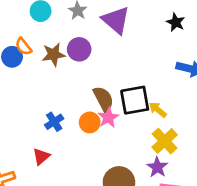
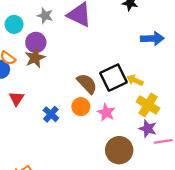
purple circle: (79, 49) -> (36, 42), moved
pink star: (108, 118) -> (106, 112), moved
red triangle: (41, 157) -> (16, 99), moved

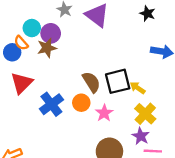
cyan circle: (14, 24) -> (32, 28), moved
red triangle: (16, 99) -> (22, 83), size x1.5
blue cross: (51, 114) -> (51, 104), size x1.5

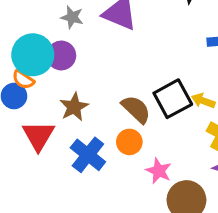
cyan circle: (32, 28) -> (33, 55), size x1.6
brown star: (47, 48) -> (74, 107), moved
pink star: (104, 113) -> (159, 171), moved

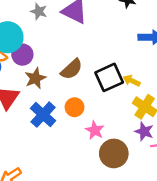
purple circle: (61, 56) -> (22, 55), moved
brown semicircle: (136, 109) -> (72, 69), moved, turned 90

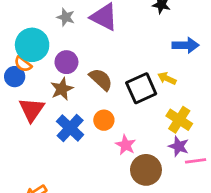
purple circle: (22, 55) -> (66, 62), moved
brown semicircle: (72, 69) -> (101, 79), turned -95
yellow arrow: (132, 81) -> (167, 78), moved

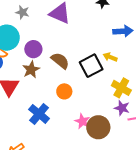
gray star: (66, 17) -> (22, 12), moved
blue cross: (70, 128) -> (39, 114), moved
pink star: (126, 145) -> (82, 121), moved

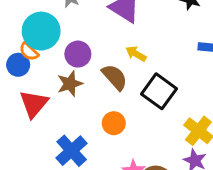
yellow arrow: (110, 57) -> (136, 54), moved
black square: (91, 66) -> (159, 91), turned -35

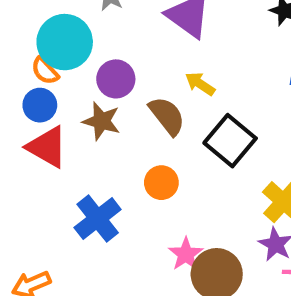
blue circle: (18, 65) -> (40, 105), moved
brown star: (70, 84) -> (101, 121), turned 30
red triangle: (34, 104) -> (47, 147), turned -44

